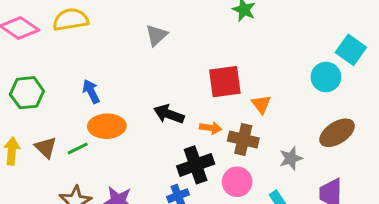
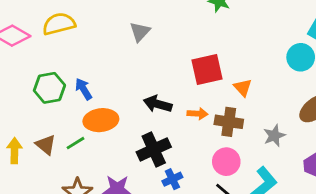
green hexagon: (27, 93) -> (49, 88), moved
black cross: (196, 165) -> (154, 149), moved

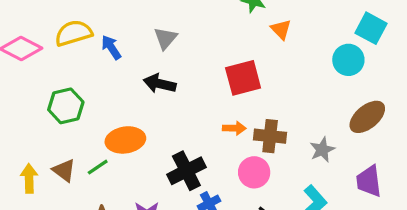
orange triangle: (243, 88) -> (281, 29), moved
blue arrow: (84, 89) -> (111, 47), moved
black arrow: (158, 104) -> (160, 84), moved
pink circle: (226, 162) -> (254, 172), moved

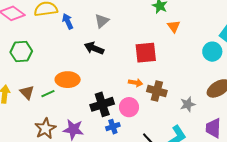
green hexagon: (66, 106) -> (21, 52), moved
pink circle: (254, 172) -> (129, 107), moved

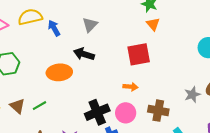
orange triangle: (174, 26) -> (153, 24), moved
orange ellipse: (68, 80) -> (59, 72), moved
brown cross: (157, 91) -> (158, 111), moved
gray star: (188, 104) -> (192, 95), moved

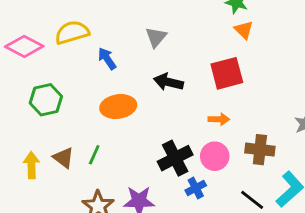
blue arrow: (54, 28) -> (107, 59), moved
black arrow: (84, 54) -> (168, 82), moved
green line: (40, 106) -> (94, 155), turned -32

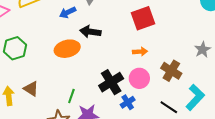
blue arrow: (107, 59) -> (68, 12), moved, turned -77
black arrow: (168, 82) -> (90, 32), moved
brown cross: (260, 150) -> (171, 71), turned 30
green line: (94, 155) -> (71, 96), moved

